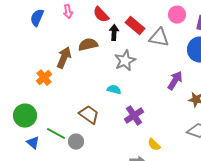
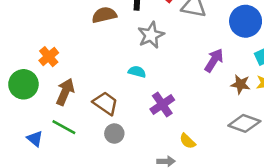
brown arrow: (64, 58) -> (65, 92), moved
green circle: (25, 116) -> (23, 84), moved
gray circle: (76, 142) -> (114, 134), moved

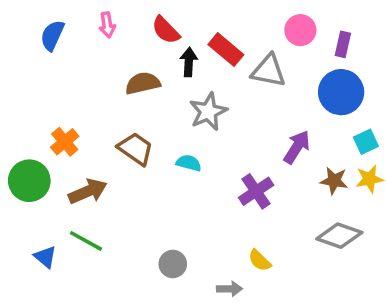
brown arrow: (65, 92) -> (88, 191), turned 44
brown trapezoid: (105, 103) -> (136, 149), moved
purple cross: (162, 104) -> (256, 191), moved
gray circle: (114, 134) -> (173, 264), moved

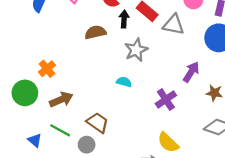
brown trapezoid: (136, 149) -> (98, 123), moved
yellow semicircle: (260, 260) -> (168, 142), size x1.5
gray circle: (173, 264) -> (87, 145), moved

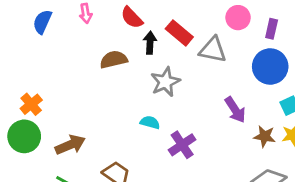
orange cross: (47, 69) -> (31, 104), moved
purple arrow: (191, 72) -> (235, 110), turned 115
purple cross: (166, 100) -> (182, 145), moved

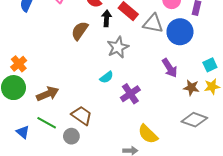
brown semicircle: (114, 60) -> (80, 31), turned -42
blue circle: (270, 66) -> (180, 32), moved
cyan semicircle: (150, 122) -> (107, 77), turned 128

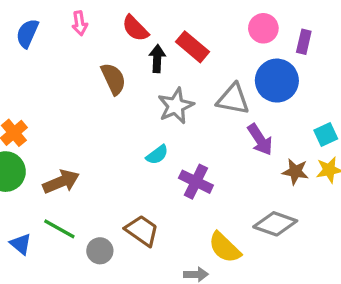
gray triangle: (153, 23) -> (233, 99), moved
brown semicircle: (80, 31) -> (113, 79), turned 120
purple cross: (130, 94) -> (196, 182), turned -30
brown trapezoid: (82, 115) -> (142, 231), moved
gray diamond: (194, 120) -> (275, 224), moved

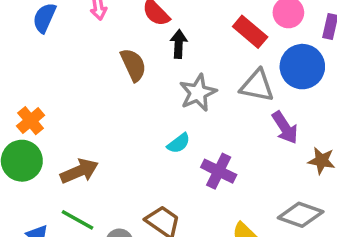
red rectangle: (193, 47) -> (250, 32), moved

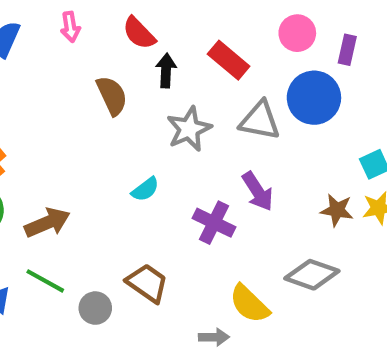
red rectangle: (250, 32) -> (229, 60), moved
purple arrow: (285, 128) -> (258, 191), moved
cyan semicircle: (179, 143) -> (145, 189), moved

